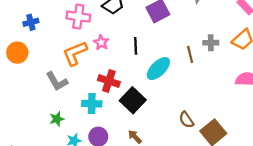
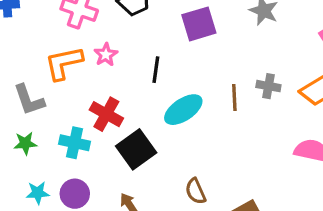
green star: (57, 119) -> (25, 143), moved
brown semicircle: (186, 120) -> (196, 191), moved

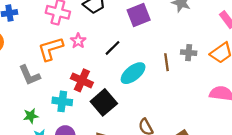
black line: (156, 70) -> (112, 48), turned 42
green star: (25, 143) -> (31, 116), moved

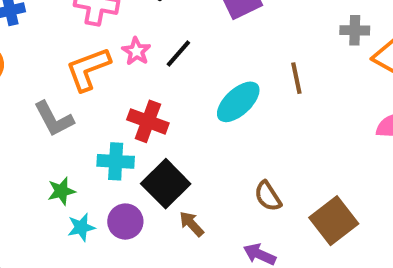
black line: (112, 48) -> (178, 53), moved
gray cross: (189, 53) -> (355, 30), moved
black square: (104, 102) -> (166, 184), moved

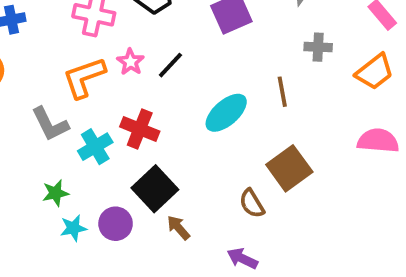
gray cross: (355, 30) -> (318, 47), moved
cyan cross: (116, 161) -> (95, 147), moved, turned -36
brown square: (334, 221) -> (289, 168), moved

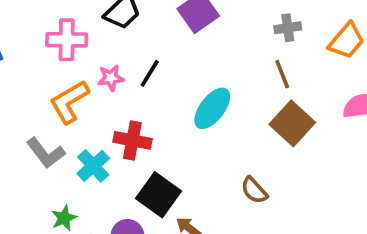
pink star: (130, 62) -> (111, 78), turned -30
brown line: (282, 92) -> (282, 74), moved
brown square: (289, 168) -> (292, 123), moved

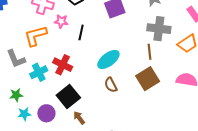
gray cross: (288, 28) -> (159, 29), size x1.6
black line: (150, 73) -> (81, 32), turned -35
pink star: (111, 78) -> (61, 21), moved
brown semicircle: (254, 190) -> (111, 85), moved

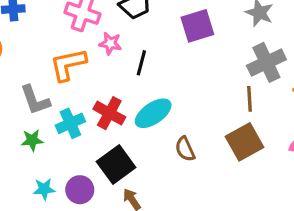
gray cross: (159, 29) -> (266, 62), turned -35
cyan ellipse: (108, 59) -> (153, 113), moved
green star: (16, 95) -> (32, 140), moved

